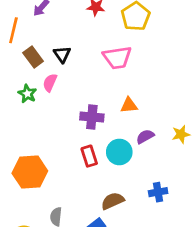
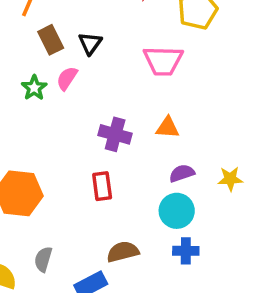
cyan circle: (119, 152) -> (177, 211), moved

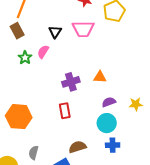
brown rectangle: (51, 40) -> (17, 31), moved
pink trapezoid: (163, 61) -> (83, 29), moved
purple cross: (115, 134) -> (71, 82), turned -30

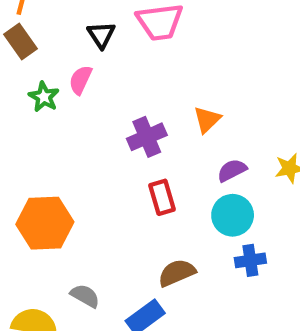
orange triangle: (100, 77) -> (207, 120), turned -40
red rectangle: (65, 111) -> (162, 197), moved
gray semicircle: (34, 153) -> (85, 296), turned 112

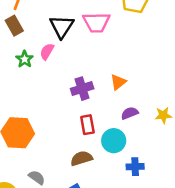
black triangle: (101, 35) -> (62, 26), size x1.5
cyan circle: (233, 215) -> (114, 141), moved
brown semicircle: (177, 273) -> (81, 158), moved

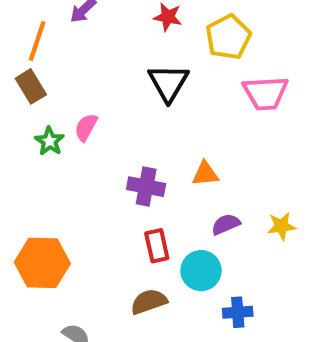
pink trapezoid: (96, 22) -> (266, 93), moved
black triangle: (62, 26) -> (168, 83), moved
orange triangle: (118, 82) -> (205, 174), turned 35
purple cross: (82, 89) -> (146, 187), turned 30

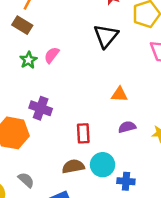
brown rectangle: (31, 86) -> (22, 25), turned -36
purple cross: (146, 187) -> (41, 108), moved
cyan circle: (201, 271) -> (103, 165), moved

